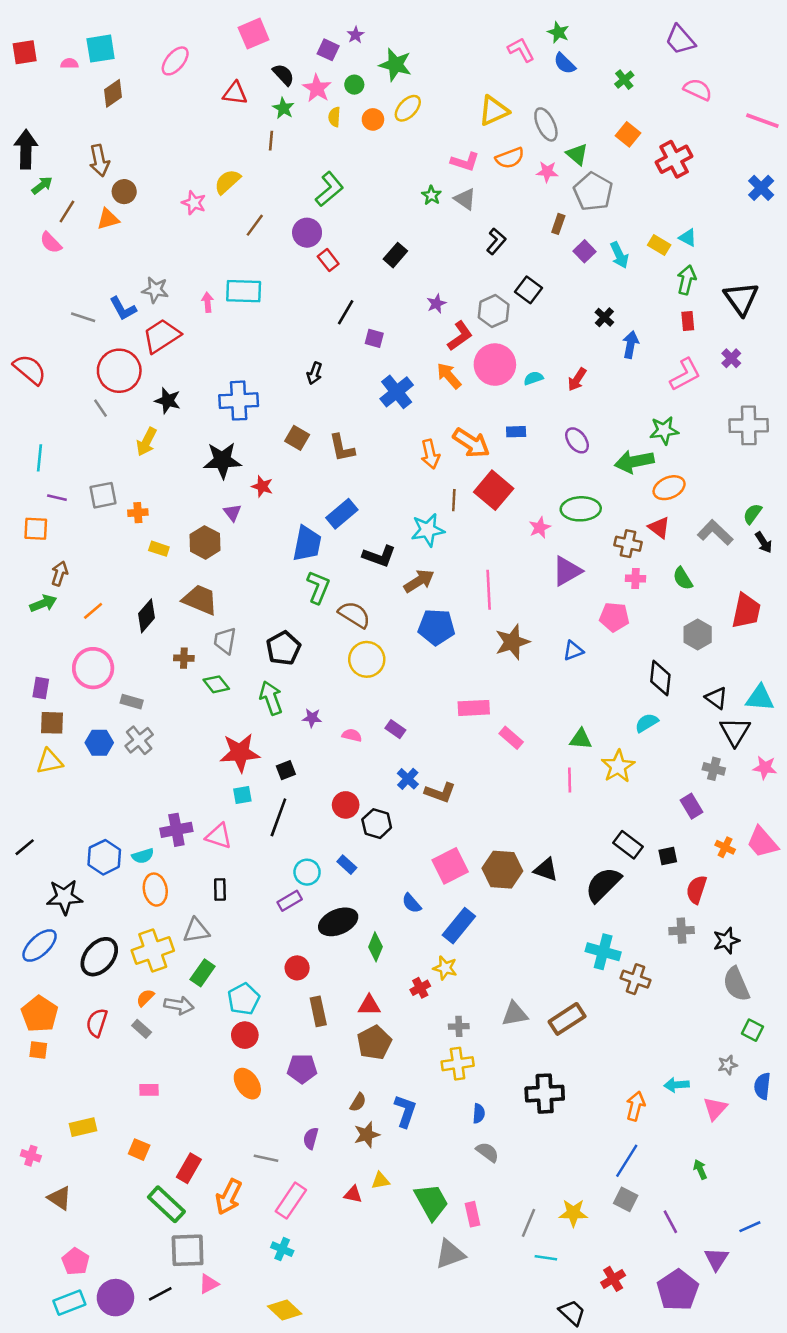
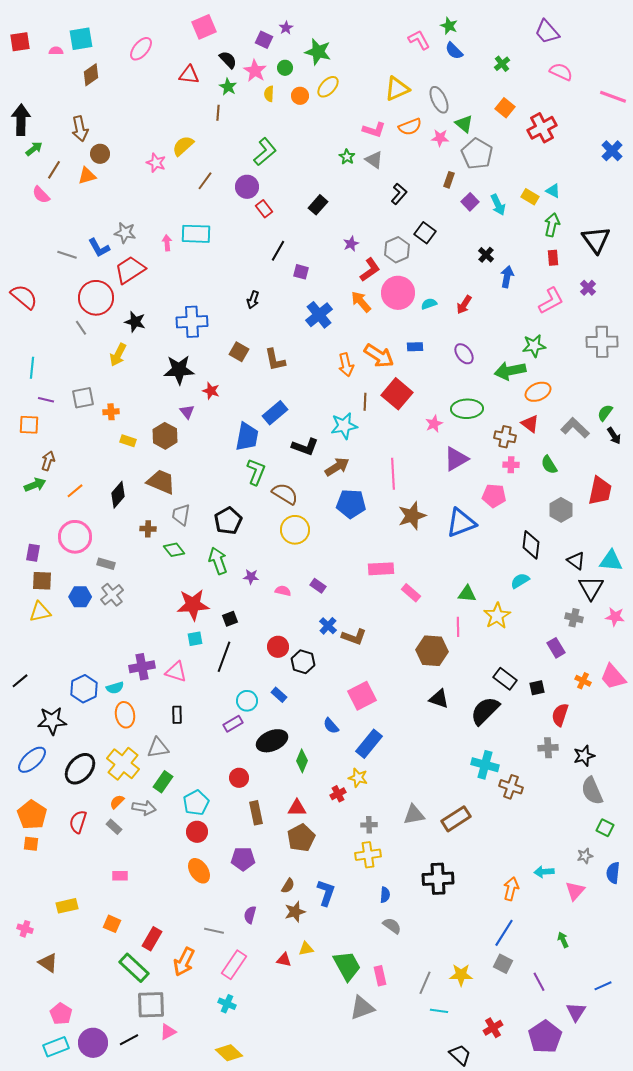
blue triangle: (573, 651) -> (461, 523), size x1.8
brown hexagon: (502, 870) -> (432, 651), moved
yellow cross: (153, 950) -> (123, 764), turned -32

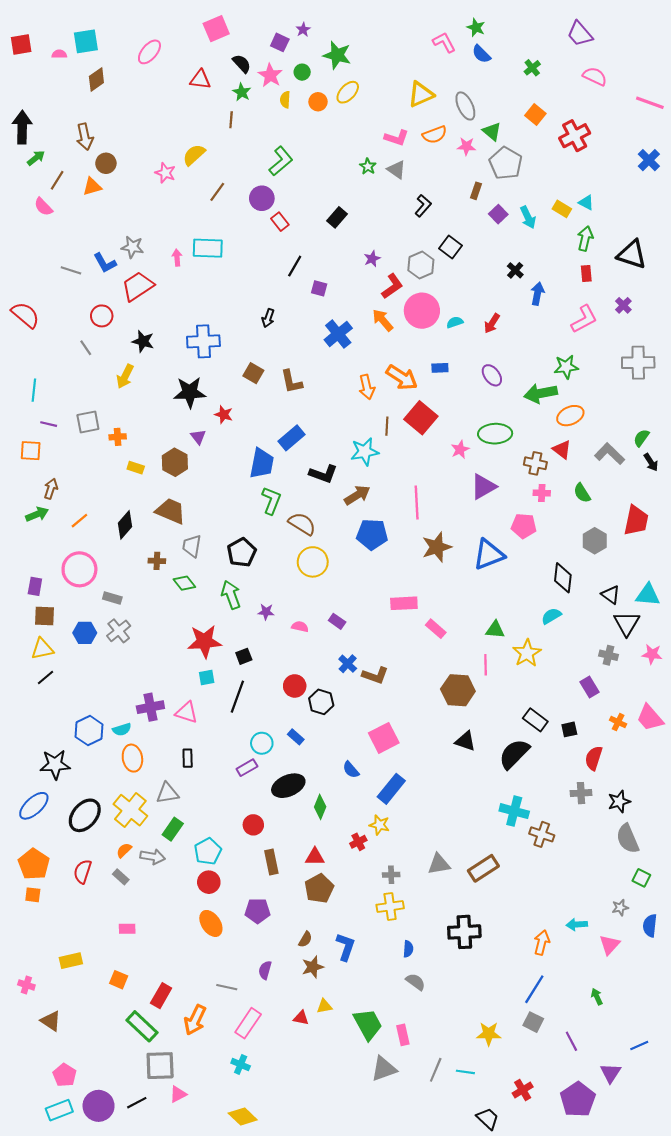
black triangle: (596, 240) -> (632, 254), turned -36
red circle: (96, 298) -> (102, 316), size x0.6
black line: (20, 681) -> (46, 677), moved
gray line: (425, 983) -> (436, 1070), moved

